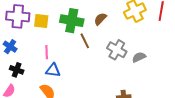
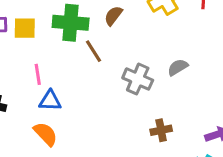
gray cross: (117, 50) -> (138, 79), moved

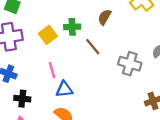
green cross: (71, 23) -> (72, 27), size x0.6
yellow square: (25, 28) -> (48, 35), moved, turned -30

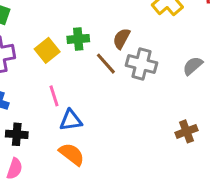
brown semicircle: (105, 17) -> (121, 39), moved
gray cross: (130, 64) -> (141, 64), moved

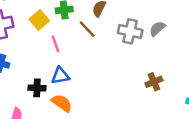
gray cross: (141, 64) -> (130, 31), moved
pink line: (54, 96) -> (55, 44), moved
black cross: (17, 134) -> (37, 88), moved

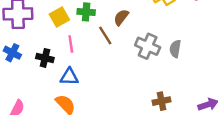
gray semicircle: (157, 29) -> (175, 49), turned -49
black cross: (37, 88) -> (45, 58), moved

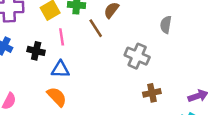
gray cross: (148, 46) -> (137, 56), moved
gray semicircle: (175, 49) -> (166, 25), moved

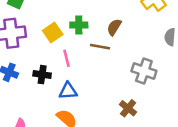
brown line: (96, 28) -> (100, 47), turned -42
brown cross: (152, 93) -> (128, 108), moved, turned -35

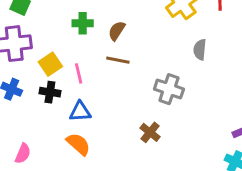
green cross: (79, 25) -> (83, 23), moved
brown semicircle: (114, 27) -> (117, 31), moved
yellow square: (53, 33) -> (50, 64), moved

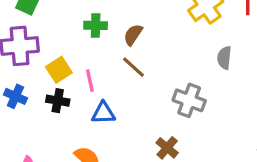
brown line: (118, 60) -> (134, 67), turned 30
blue triangle: (80, 112) -> (103, 113), moved

